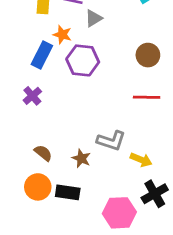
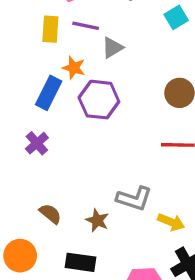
orange circle: (38, 187) -> (20, 256), moved

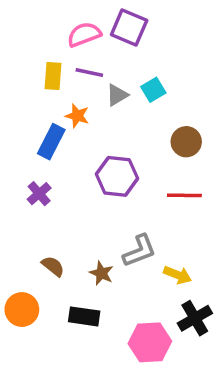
cyan square: (176, 17) -> (153, 90), moved
purple hexagon: (99, 100) -> (117, 176), moved
gray L-shape: (134, 199) -> (139, 251), turned -39

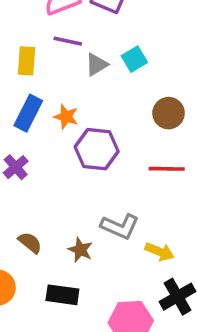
yellow rectangle: (53, 76) -> (26, 61), moved
orange star: (77, 116) -> (66, 117), moved
gray L-shape: (139, 251) -> (120, 226), turned 45

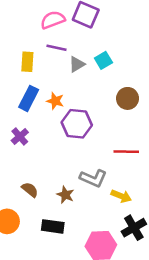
red line: (167, 169) -> (126, 152), moved

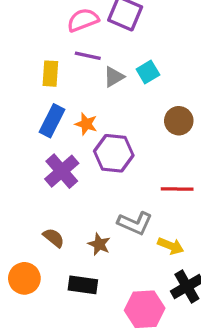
purple cross: (20, 136) -> (62, 171), moved, size x1.5

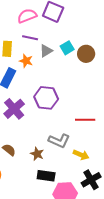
brown circle: (179, 121) -> (86, 54), moved
orange star: (86, 124) -> (26, 61), moved
black rectangle: (83, 285) -> (46, 176), moved

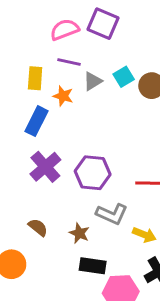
purple hexagon: (46, 98) -> (93, 173), moved

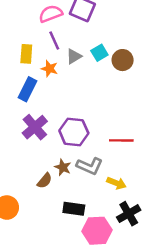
purple line: (69, 62) -> (54, 41), turned 54
brown semicircle: (38, 227) -> (45, 181), moved, turned 91
brown star: (79, 233) -> (63, 167), moved

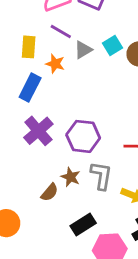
purple line: (54, 41) -> (61, 32), turned -36
gray L-shape: (90, 166) -> (101, 176), turned -105
black rectangle: (74, 209) -> (83, 225), turned -40

